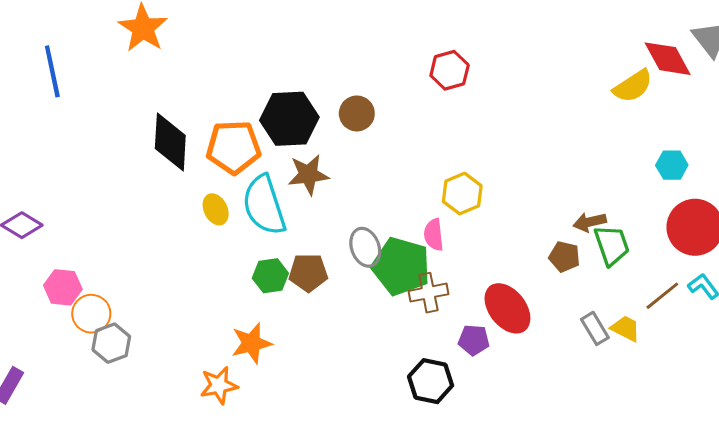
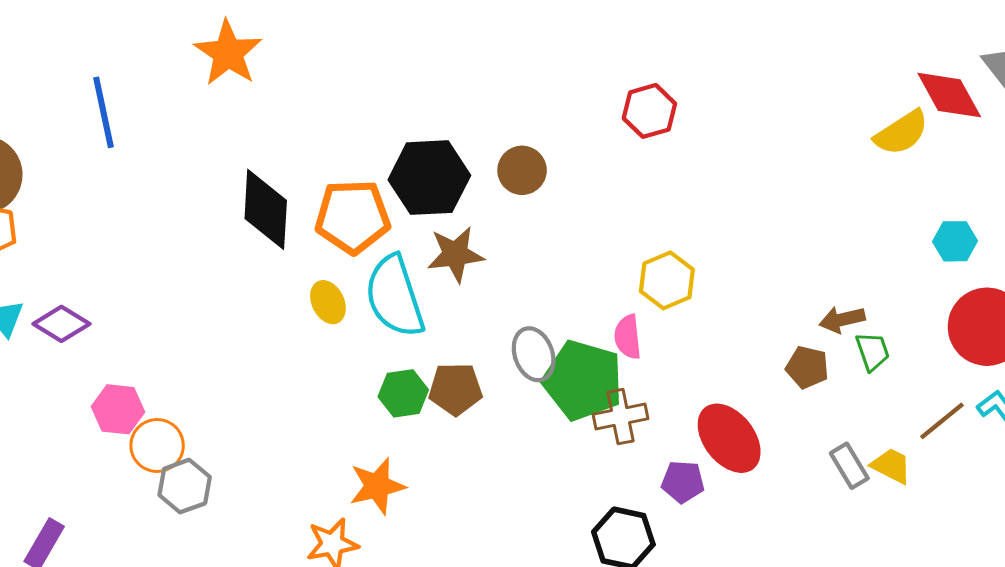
green trapezoid: (612, 245) -> (872, 351), size x0.7

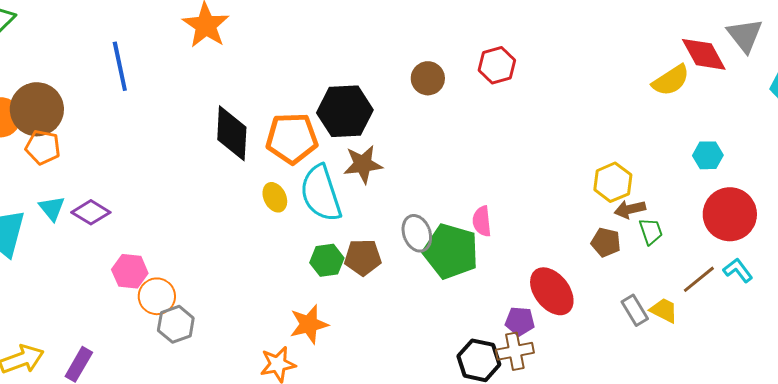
brown circle: (522, 170) -> (428, 78), moved
yellow hexagon: (667, 280) -> (613, 182), moved
brown cross: (620, 417) -> (515, 351), moved

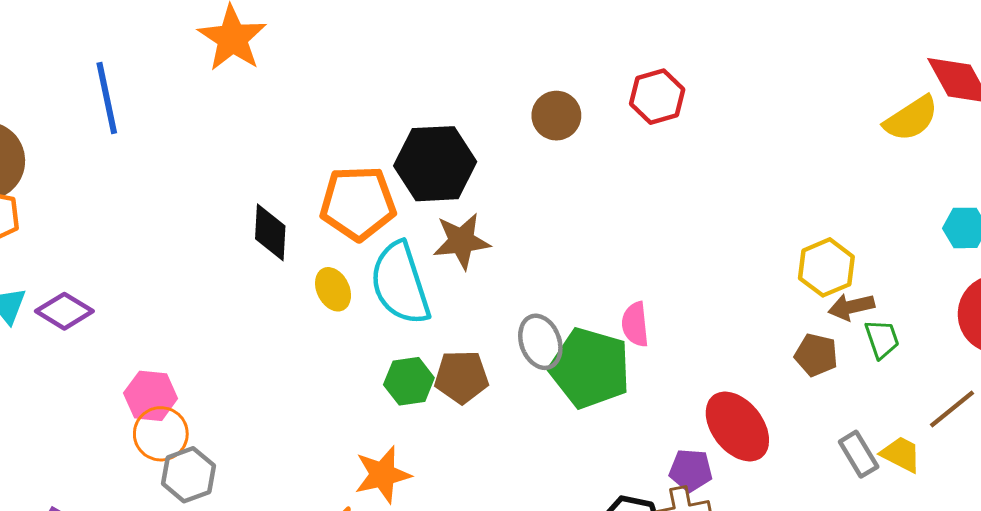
black diamond: (232, 133) -> (270, 232), moved, size x0.7
pink hexagon: (130, 271) -> (151, 396), moved

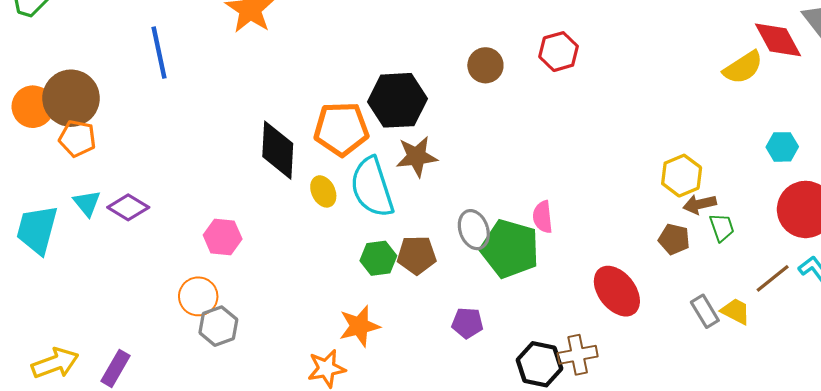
black diamond: (270, 232) -> (278, 150), size x1.4
pink hexagon: (151, 396) -> (223, 237), moved
purple pentagon: (691, 470) -> (467, 323), moved

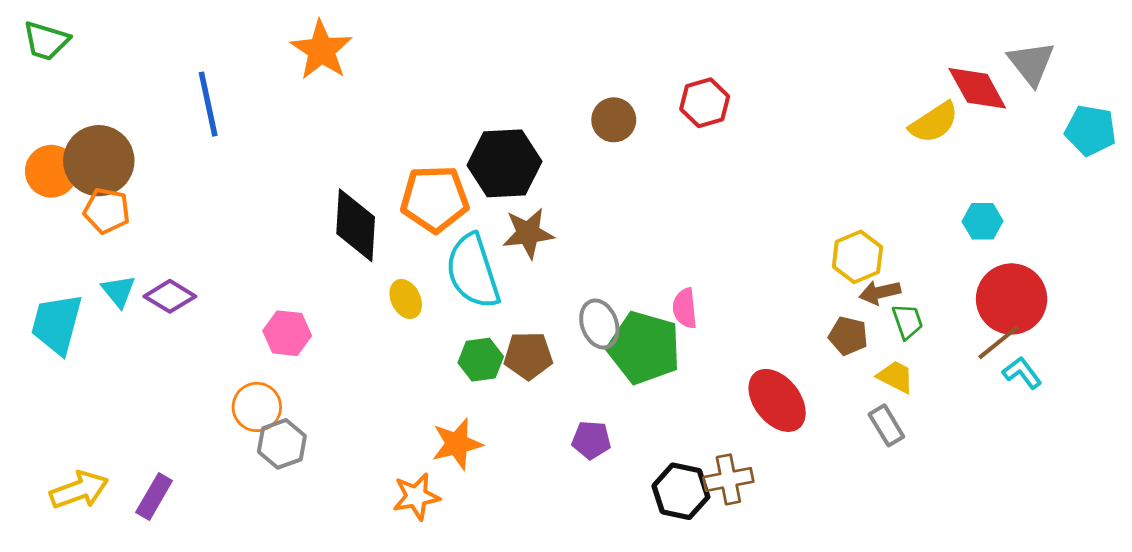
yellow ellipse: (323, 191) -> (406, 299), moved
brown line: (773, 278) -> (998, 342), moved
yellow trapezoid: (736, 311) -> (896, 377), moved

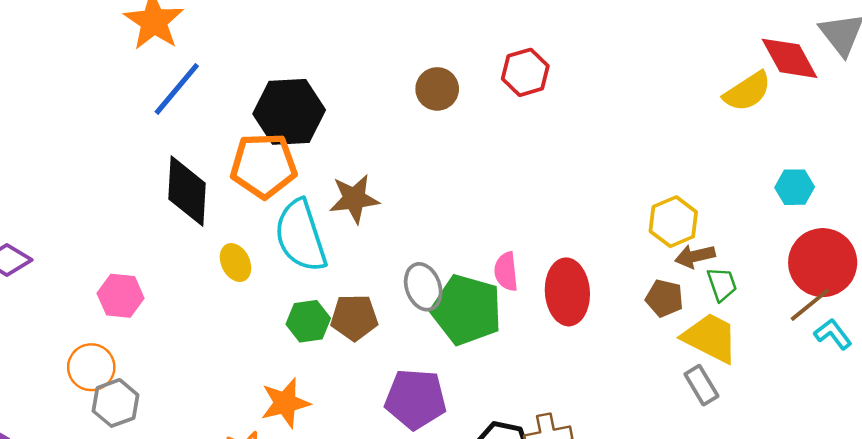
blue line: (208, 104) -> (177, 89), moved, turned 52
black hexagon: (504, 163) -> (289, 112), moved
yellow trapezoid: (896, 377) -> (710, 338), size x1.6
red ellipse: (777, 400) -> (567, 292), moved, turned 34
purple pentagon: (591, 440) -> (415, 399), size x1.6

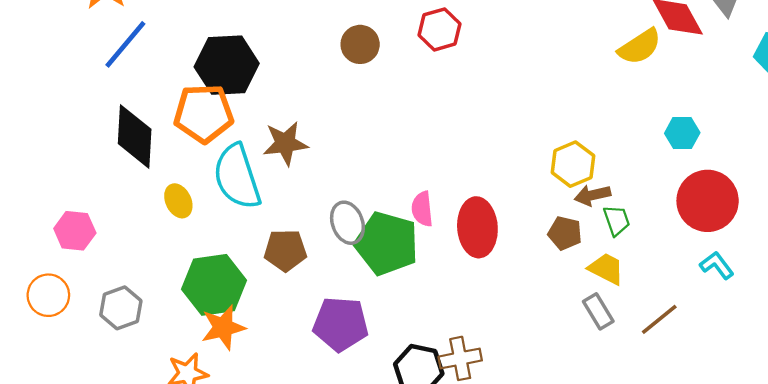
brown line: (810, 305) -> (659, 319), moved
green hexagon: (308, 321) -> (214, 285), moved, size x1.6
yellow trapezoid: (710, 338) -> (606, 269), size x0.7
gray hexagon: (116, 403) -> (121, 308), moved

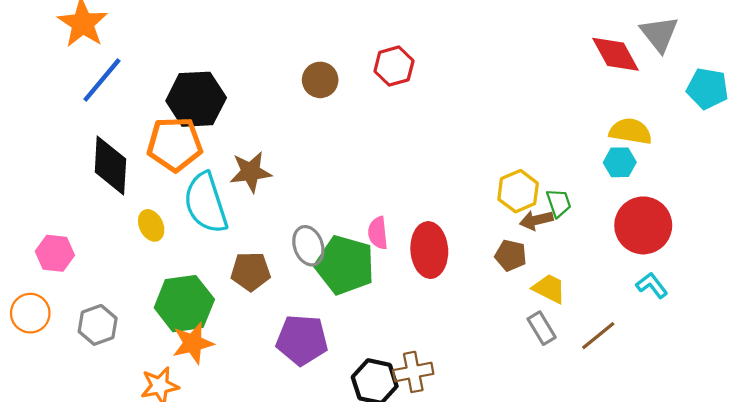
yellow semicircle: (640, 47) -> (630, 131), moved, turned -138
green trapezoid: (617, 220) -> (559, 203), moved

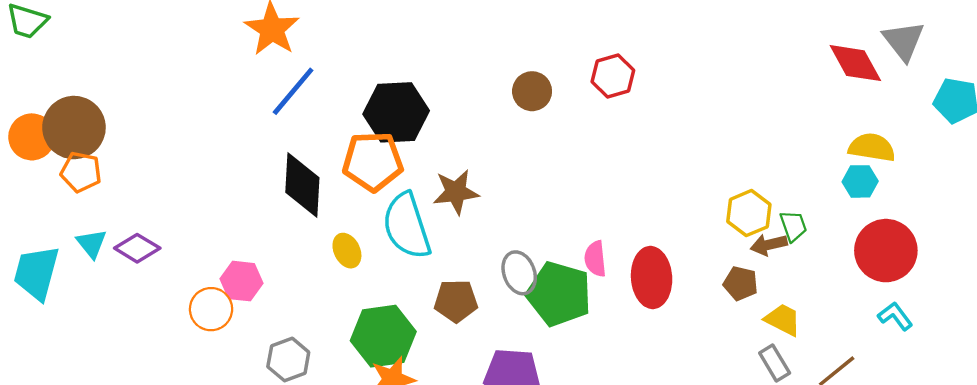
orange circle: (30, 313) -> (211, 309), moved

